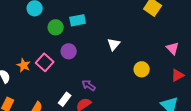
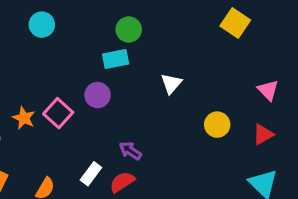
cyan rectangle: (78, 20) -> (116, 59), moved
green circle: (56, 27) -> (129, 30), moved
red triangle: (178, 75) -> (263, 134), moved

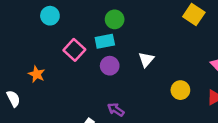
purple circle: (98, 95) -> (110, 66), moved
pink square: (58, 113) -> (74, 50), moved
orange star: (24, 118) -> (37, 74), moved

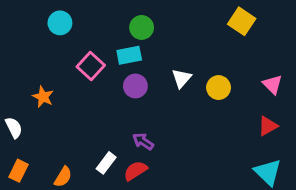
yellow circle: (180, 90) -> (219, 88), moved

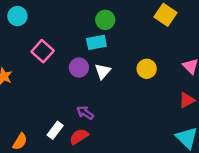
green circle: (142, 27) -> (105, 20), moved
cyan rectangle: (129, 55) -> (96, 42), moved
white triangle: (182, 78) -> (103, 71), moved

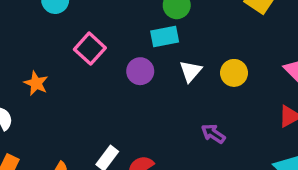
white triangle: (103, 71) -> (191, 71), moved
purple arrow: (85, 113) -> (213, 134), moved

